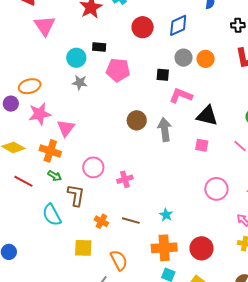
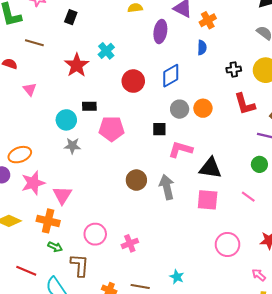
pink triangle: (45, 26) -> (30, 89), size x0.6
pink square: (202, 145) -> (208, 200), size x1.5
red line: (23, 181) -> (26, 271), moved

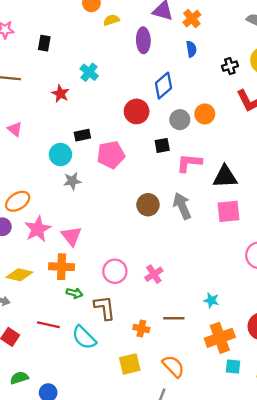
red star: (77, 65) -> (60, 94), size x0.7
red circle: (133, 81) -> (137, 111), moved

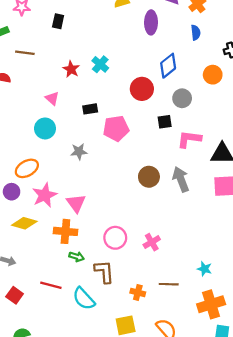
cyan cross: (89, 72) -> (100, 64), moved
orange circle: (205, 114) -> (213, 75), moved
pink triangle: (15, 129) -> (52, 98), moved
cyan circle: (60, 155) -> (45, 128), moved
yellow diamond: (19, 275) -> (24, 223), moved

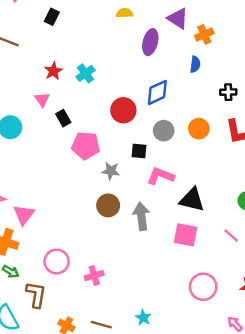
orange circle: (213, 75) -> (199, 129), moved
pink triangle: (52, 98) -> (42, 99), moved
black rectangle: (90, 109) -> (63, 118), turned 56
gray star: (79, 152) -> (111, 171), moved

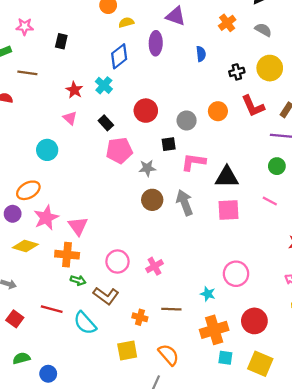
orange cross: (204, 34) -> (227, 23), moved
blue diamond: (157, 92) -> (119, 56), moved
black rectangle: (63, 118) -> (106, 123), moved
pink circle: (203, 287) -> (236, 274), moved
brown L-shape: (36, 295) -> (106, 296), turned 130

